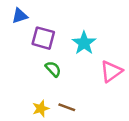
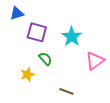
brown line: (67, 107) -> (66, 91), moved
yellow star: (41, 109) -> (27, 75), moved

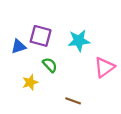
blue triangle: (17, 13) -> (19, 46), moved
cyan star: (72, 37) -> (79, 41), turned 30

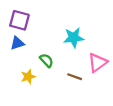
purple square: (41, 36) -> (19, 20), moved
brown line: (73, 101) -> (75, 77), moved

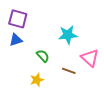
pink triangle: (97, 63) -> (90, 58), turned -42
yellow star: (28, 77) -> (37, 80), moved

